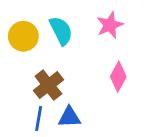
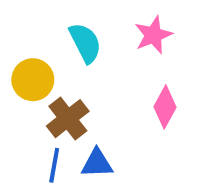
yellow circle: (23, 36) -> (33, 80), moved

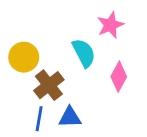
cyan semicircle: (85, 43) -> (84, 53), moved

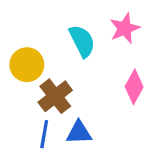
cyan semicircle: (84, 53) -> (82, 41), moved

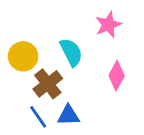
cyan semicircle: (82, 41) -> (71, 52), moved
blue line: (44, 134) -> (38, 117), turned -45

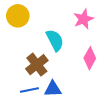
yellow circle: (23, 56) -> (18, 16), moved
blue line: (38, 117) -> (29, 90), turned -66

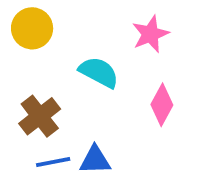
cyan semicircle: (55, 40) -> (99, 72), turned -35
brown cross: (37, 65) -> (40, 116), moved

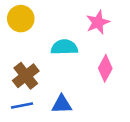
cyan semicircle: (99, 72) -> (64, 47), turned -30
blue line: (53, 162) -> (22, 106), moved

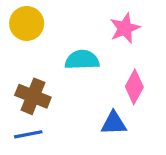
brown cross: (26, 76) -> (33, 96), turned -30
blue triangle: (62, 104) -> (114, 123), moved

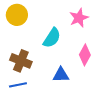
cyan semicircle: (82, 60) -> (52, 38), turned 125
blue triangle: (114, 123) -> (61, 75), moved

